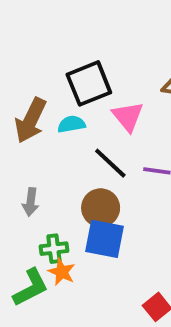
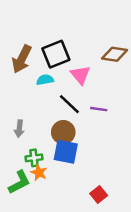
brown arrow: (31, 120) -> (22, 59), moved

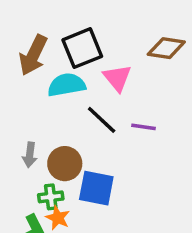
cyan semicircle: (45, 80) -> (67, 85), size x1.5
brown circle: (63, 132) -> (65, 164), moved

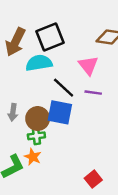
pink triangle: (117, 78) -> (88, 65), moved
blue square: (96, 188) -> (60, 112), moved
green cross: (51, 197) -> (36, 136), moved

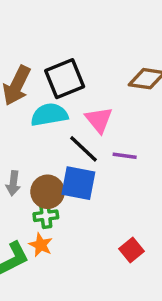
pink triangle: (88, 65) -> (99, 120), moved
red square: (93, 179) -> (131, 250), moved

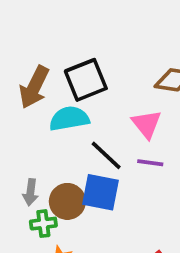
pink triangle: (99, 120) -> (147, 124), moved
green cross: (46, 216) -> (43, 224), moved

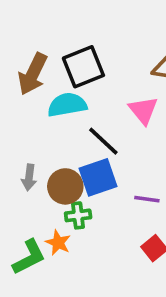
purple line: (150, 163) -> (147, 199), moved
blue square: (101, 192) -> (98, 177), turned -30
green cross: (43, 224) -> (78, 215), moved

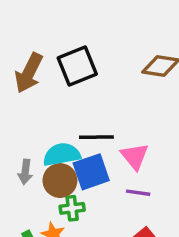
cyan semicircle: (67, 105) -> (62, 154), moved
pink triangle: (143, 110) -> (135, 156), moved
black line: (103, 141) -> (96, 137), turned -44

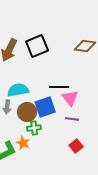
black line: (96, 137) -> (59, 87), moved
cyan semicircle: (62, 154) -> (18, 90), moved

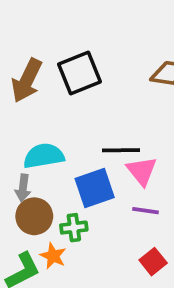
brown circle: (27, 112) -> (34, 216), moved

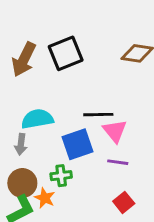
brown circle: (34, 216) -> (22, 183), moved

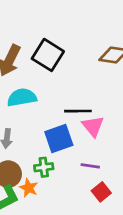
black square: (66, 53) -> (48, 55), turned -36
cyan semicircle: (37, 119) -> (22, 97), moved
purple line: (118, 162) -> (90, 166), moved

